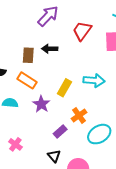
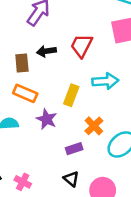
red trapezoid: (82, 31) -> (82, 46), moved
purple rectangle: (60, 132) -> (74, 149), turned 32
pink cross: (15, 144) -> (23, 182), moved

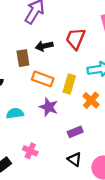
orange rectangle: (25, 93) -> (43, 79), moved
orange cross: (94, 126) -> (91, 100), moved
pink cross: (23, 182) -> (30, 151), moved

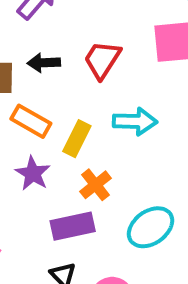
orange cross: (91, 100) -> (95, 185), moved
purple rectangle: (75, 132) -> (73, 226), size x1.5

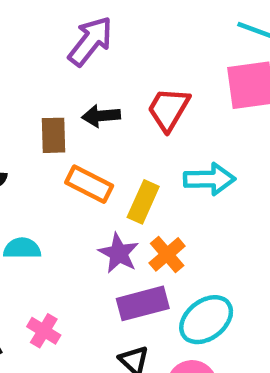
purple star: (33, 173) -> (119, 253), moved
cyan ellipse: (151, 227) -> (206, 320), moved

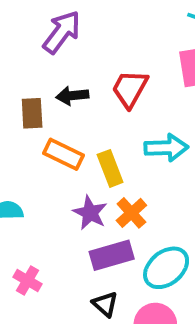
yellow rectangle: (143, 202) -> (110, 168), turned -44

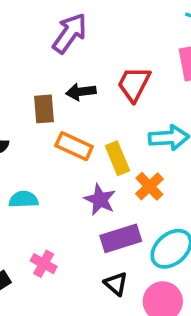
orange cross: (131, 213) -> (149, 186), moved

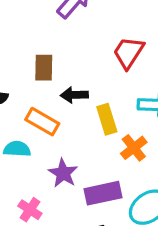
black arrow: (81, 92) -> (74, 95), moved
orange rectangle: (74, 146) -> (42, 122), moved
purple star: (100, 200) -> (63, 173), moved

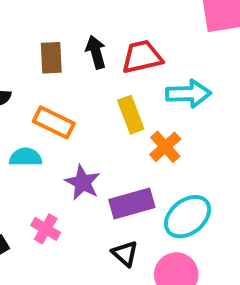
red trapezoid: (128, 53) -> (142, 57), moved, turned 48
black arrow: (74, 95) -> (96, 52), moved, turned 80

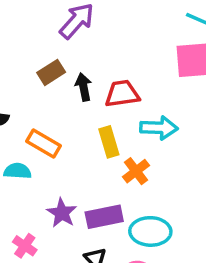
brown rectangle: (51, 58) -> (51, 72), moved, turned 56
purple star: (83, 183) -> (62, 213), moved
cyan ellipse: (188, 217) -> (150, 231), turned 36
pink cross: (46, 229) -> (25, 246), moved

